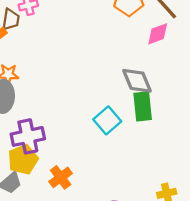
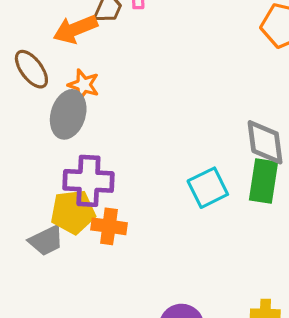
orange cross: (61, 177) -> (109, 226), moved, turned 30

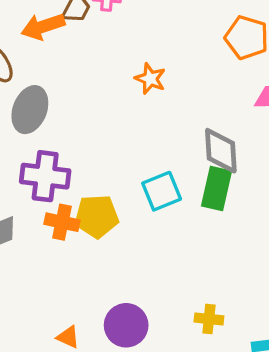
orange star: (84, 85) -> (150, 79), moved
yellow pentagon: (73, 212) -> (97, 216), moved

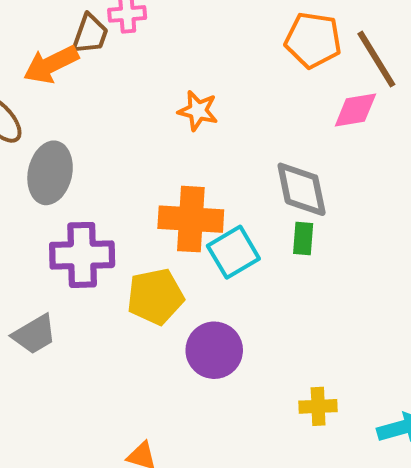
green rectangle: (217, 189) -> (303, 238), size x0.6
orange cross: (62, 222) -> (191, 219), moved, size x1.4
purple circle: (126, 325) -> (214, 350), moved

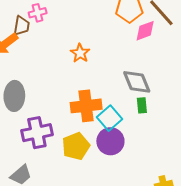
pink diamond: (355, 110) -> (145, 31), moved
orange star: (198, 111) -> (80, 53), turned 30
purple circle: (214, 350) -> (110, 141), moved

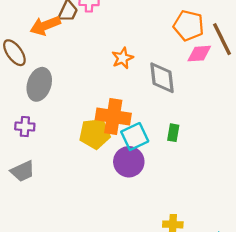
gray diamond: (137, 82) -> (162, 78), moved
purple cross: (37, 133) -> (25, 127), moved, size x0.6
yellow pentagon: (76, 146) -> (95, 134), moved

